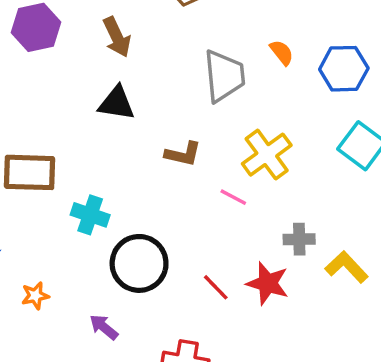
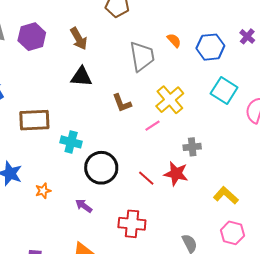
brown L-shape: (183, 154) -> (122, 103), turned 60
pink line: (233, 197) -> (153, 126), turned -56
yellow L-shape: (347, 267) -> (226, 195), moved

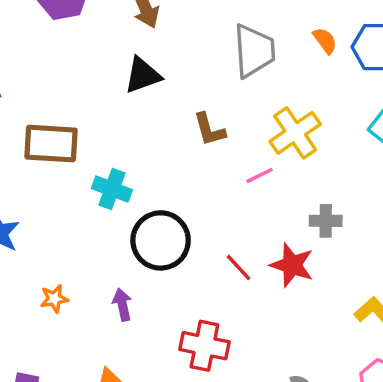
orange semicircle: (174, 40) -> (325, 41), moved
black triangle: (81, 77) -> (143, 75), turned -30
orange star: (43, 191) -> (54, 299), moved
purple arrow: (84, 206) -> (122, 305), turned 36

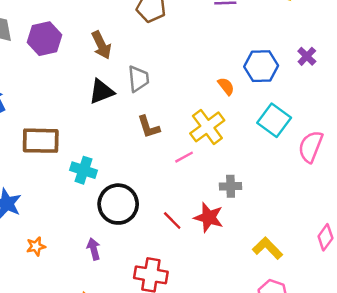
orange semicircle: (325, 41) -> (226, 86), moved
gray trapezoid: (254, 51) -> (138, 79), moved, size x0.7
orange star: (54, 299) -> (36, 246), moved

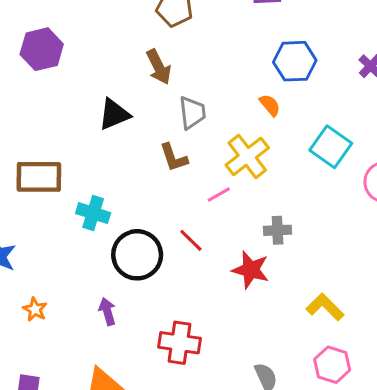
brown arrow: (101, 45) -> (159, 67), moved
blue hexagon: (261, 66) -> (295, 61), moved
gray trapezoid: (138, 79) -> (192, 113), moved
red line: (172, 220) -> (191, 240), moved
orange star: (36, 246) -> (35, 309), turned -30

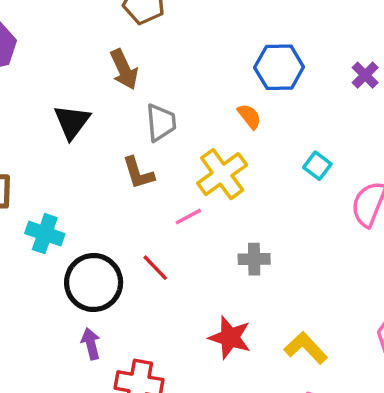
black triangle: (114, 114) -> (72, 122), turned -32
cyan square: (331, 147) -> (317, 166), size x0.6
red star: (251, 270) -> (230, 337), moved
purple arrow: (107, 311) -> (91, 344), moved

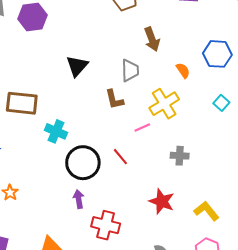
blue hexagon: (279, 67) -> (217, 54), moved
brown arrow: (124, 69) -> (152, 39), moved

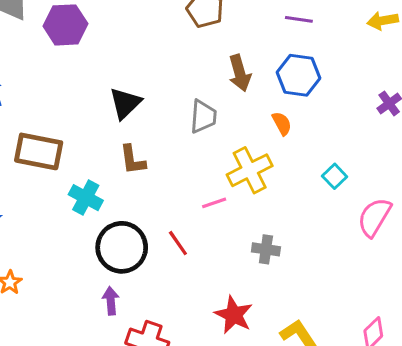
blue hexagon: (217, 54) -> (299, 75), moved
brown L-shape: (114, 99) -> (133, 160), moved

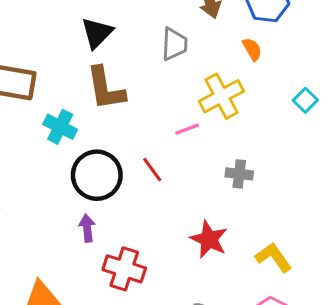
brown L-shape: (133, 160) -> (106, 88), size x1.5

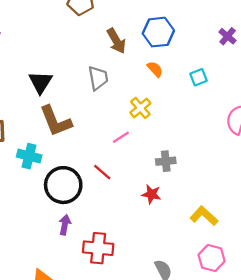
yellow cross: (221, 96) -> (140, 108), size x0.7
cyan square: (305, 100) -> (198, 77), moved, turned 36
purple arrow: (87, 228) -> (65, 225), turned 30
red star: (209, 239) -> (151, 194), moved, size x0.7

